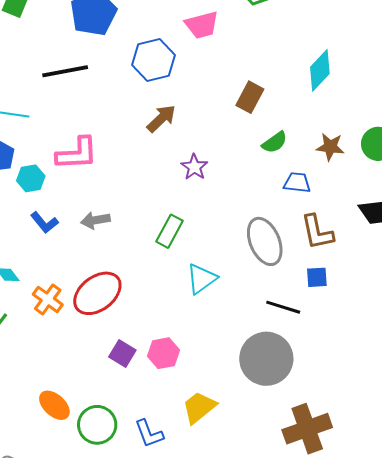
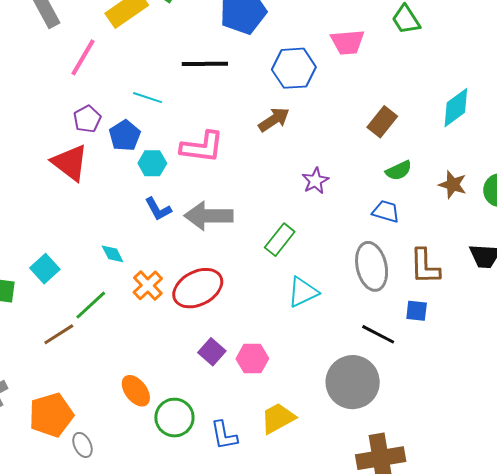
brown arrow: (161, 119) -> (274, 120), moved
blue trapezoid: (297, 183) -> (386, 211), moved
gray arrow: (95, 220) -> (209, 216), size x1.6

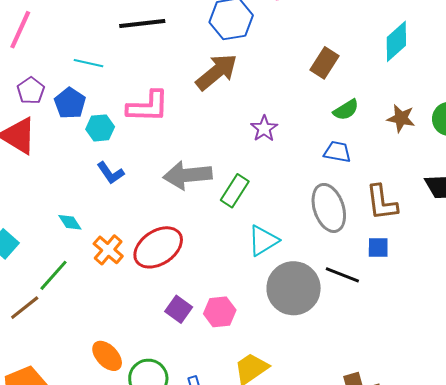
brown arrow: (274, 120) -> (217, 72), size x1.4
gray arrow: (209, 216) -> (188, 175), moved
gray circle: (353, 382) -> (294, 288), moved

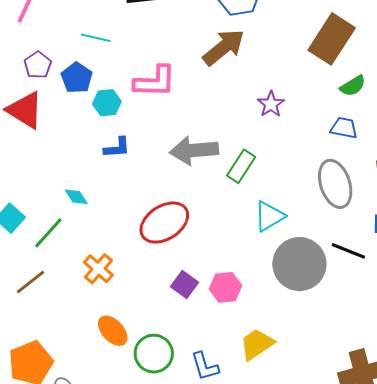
brown rectangle: (325, 63) -> (332, 39), size x1.6
blue L-shape: (110, 173) -> (117, 148), turned -60
orange cross: (108, 250) -> (98, 269), moved
green line: (53, 275) -> (48, 233), moved

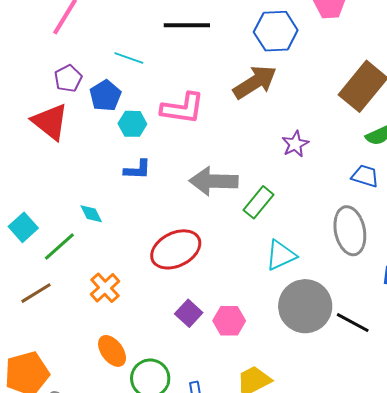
black line: (348, 251) -> (353, 323), moved

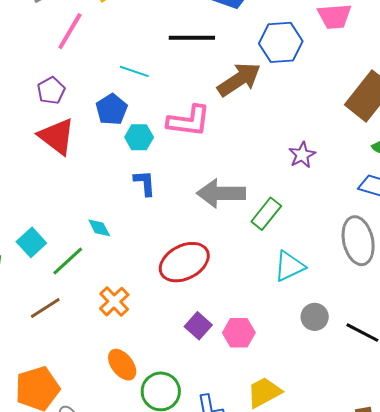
purple pentagon: (68, 78) -> (51, 91), moved
brown arrow: (255, 82) -> (239, 80), moved
blue L-shape: (137, 170) -> (145, 183), turned -96
gray circle: (305, 306) -> (315, 317), size x0.5

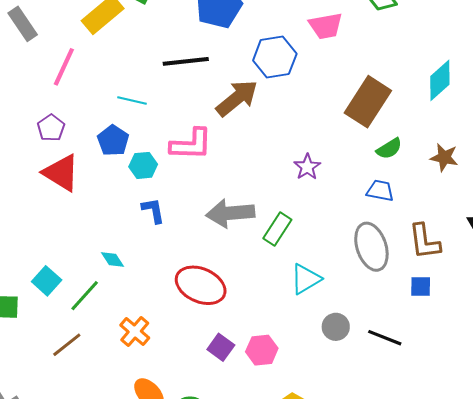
red ellipse: (184, 262) -> (201, 285), turned 57

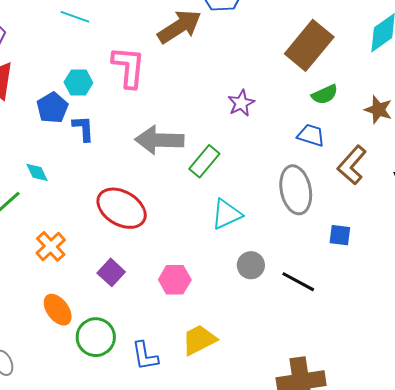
blue pentagon: (113, 141) -> (52, 108), moved
pink L-shape: (191, 144) -> (129, 67), turned -93
brown L-shape: (424, 242) -> (352, 165), moved, turned 42
purple square: (221, 347) -> (111, 272), moved

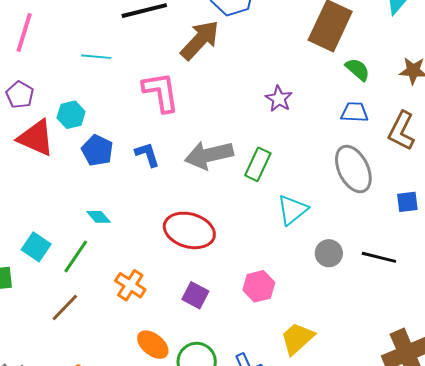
cyan hexagon: (78, 83) -> (71, 115), moved
green semicircle: (325, 94) -> (358, 69), turned -100
blue L-shape: (83, 128) -> (147, 155), moved

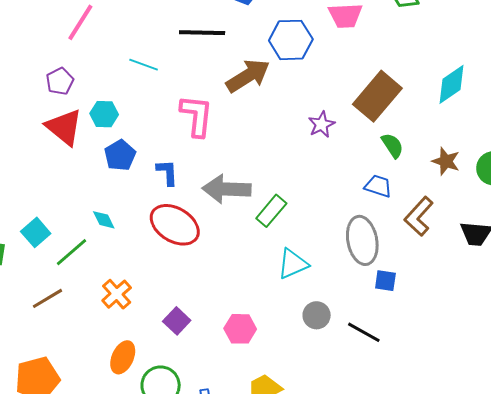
purple star: (279, 99) -> (321, 124), moved
blue square: (407, 202) -> (385, 281), moved
red ellipse: (189, 230) -> (175, 225), moved
orange ellipse: (153, 345) -> (123, 357), turned 60

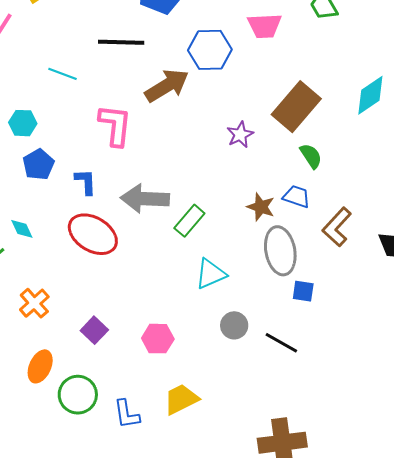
brown star: (446, 161) -> (261, 207), moved

